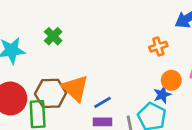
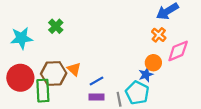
orange cross: (158, 47) -> (159, 35), moved, turned -32
orange triangle: (75, 88) -> (74, 69), size x0.6

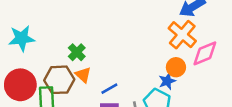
green cross: (56, 26) -> (77, 52), moved
orange cross: (159, 35) -> (182, 35), size x1.6

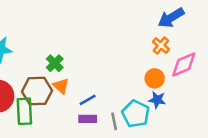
orange cross: (182, 35) -> (161, 46), size x0.6
blue star: (167, 81) -> (157, 100), moved, turned 30

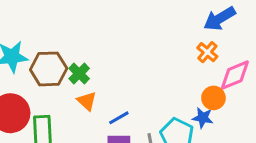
orange circle: (155, 78) -> (213, 98), moved
brown hexagon: (37, 91) -> (49, 69), moved

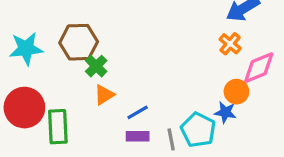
brown hexagon: (49, 69) -> (79, 42), moved
orange triangle: (87, 101) -> (104, 95), turned 45

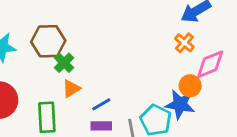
blue star: (225, 112) -> (180, 104), size x1.5
green rectangle: (58, 127) -> (47, 117), moved

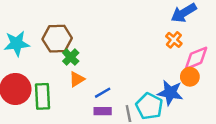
orange circle: (190, 86) -> (190, 77), moved
green rectangle: (47, 117) -> (42, 96), moved

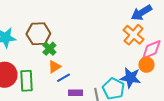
orange cross: (174, 40) -> (133, 35), size x1.5
blue line: (103, 93) -> (63, 78), moved

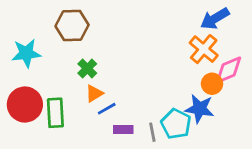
brown hexagon: (38, 34) -> (72, 26), moved
orange circle: (146, 65) -> (212, 84), moved

